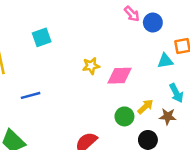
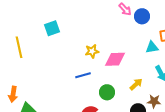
blue line: (31, 95) -> (83, 75), moved
green circle: (124, 116) -> (107, 92), moved
brown star: (168, 116) -> (154, 101), moved

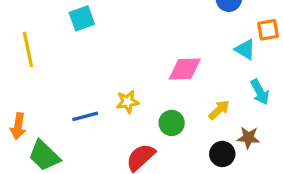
cyan triangle: (152, 47) -> (245, 49), turned 40
yellow star: (92, 51) -> (128, 102), moved
blue line: (83, 75) -> (85, 116), moved

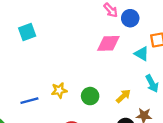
pink diamond: (185, 69) -> (108, 43), moved
green circle: (172, 123) -> (90, 96), moved

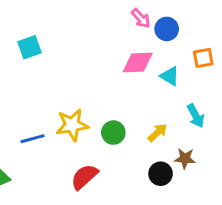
cyan triangle: (142, 54) -> (170, 76), moved
yellow star: (59, 90) -> (72, 125), size x1.5

